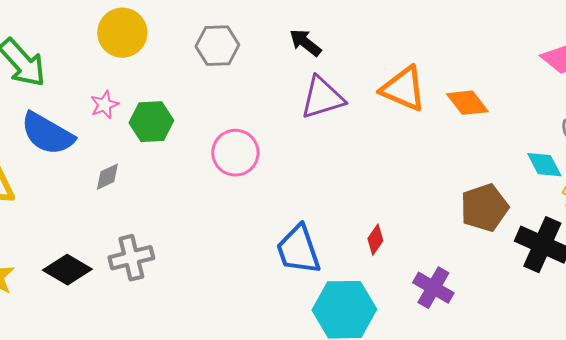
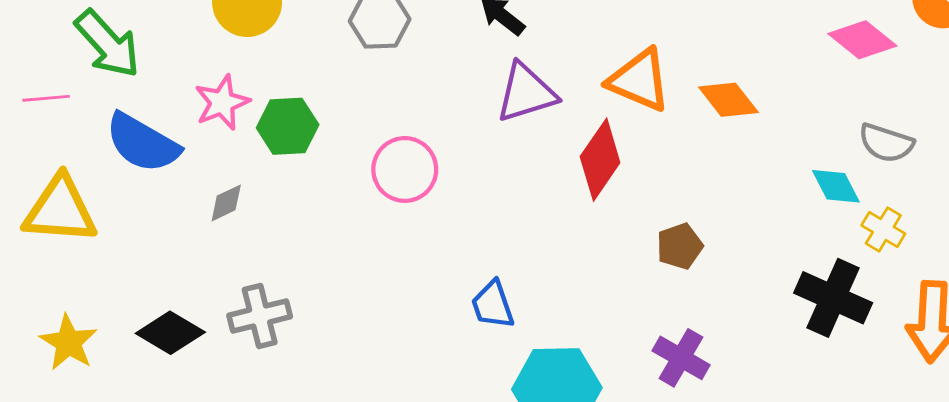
pink star: (104, 105) -> (222, 102), size x1.4
brown pentagon: (484, 208) -> (680, 246), moved, size x0.7
red diamond: (375, 240) -> (600, 160), moved, size x1.8
blue trapezoid: (298, 250) -> (493, 305), size x0.7

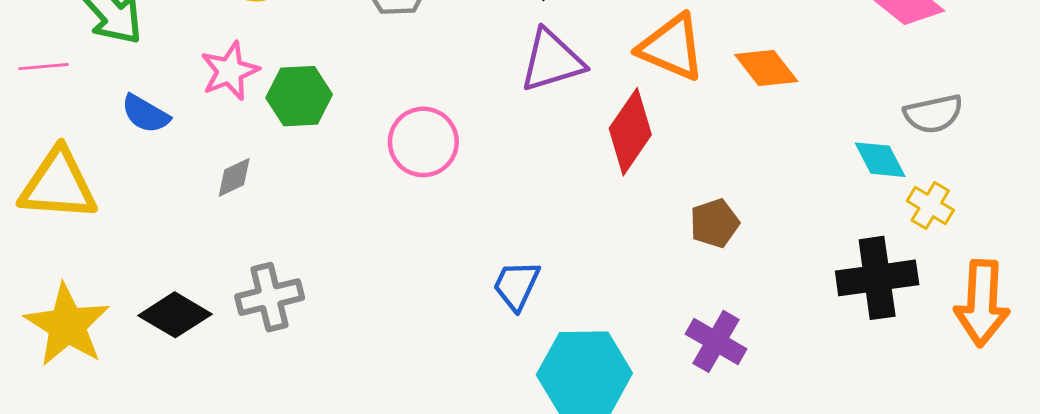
blue semicircle: (142, 143) -> (145, 114), size x0.6
gray semicircle: (886, 143) -> (933, 114), turned -30
black cross: (833, 298) -> (877, 278), turned -32
blue trapezoid: (493, 305) -> (516, 285), turned 44
yellow star: (69, 342) -> (67, 325), size x1.4

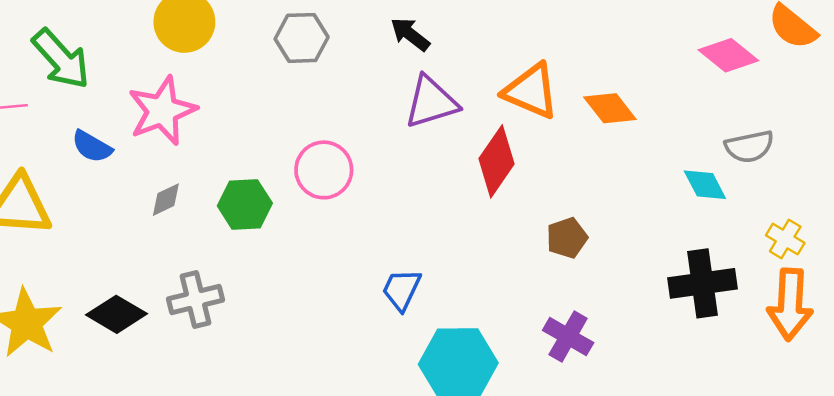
pink star: (230, 71) -> (162, 111), size x1.4
green hexagon: (299, 96) -> (245, 205), moved
yellow cross: (930, 205) -> (785, 239), moved

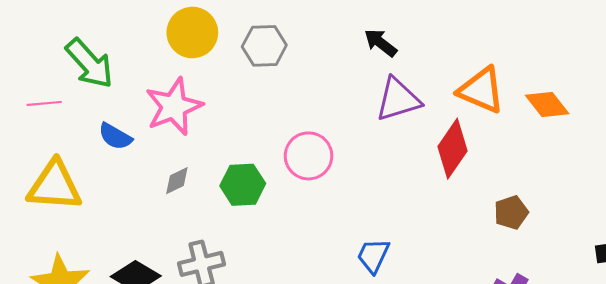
gray hexagon: (302, 38) -> (264, 46), moved

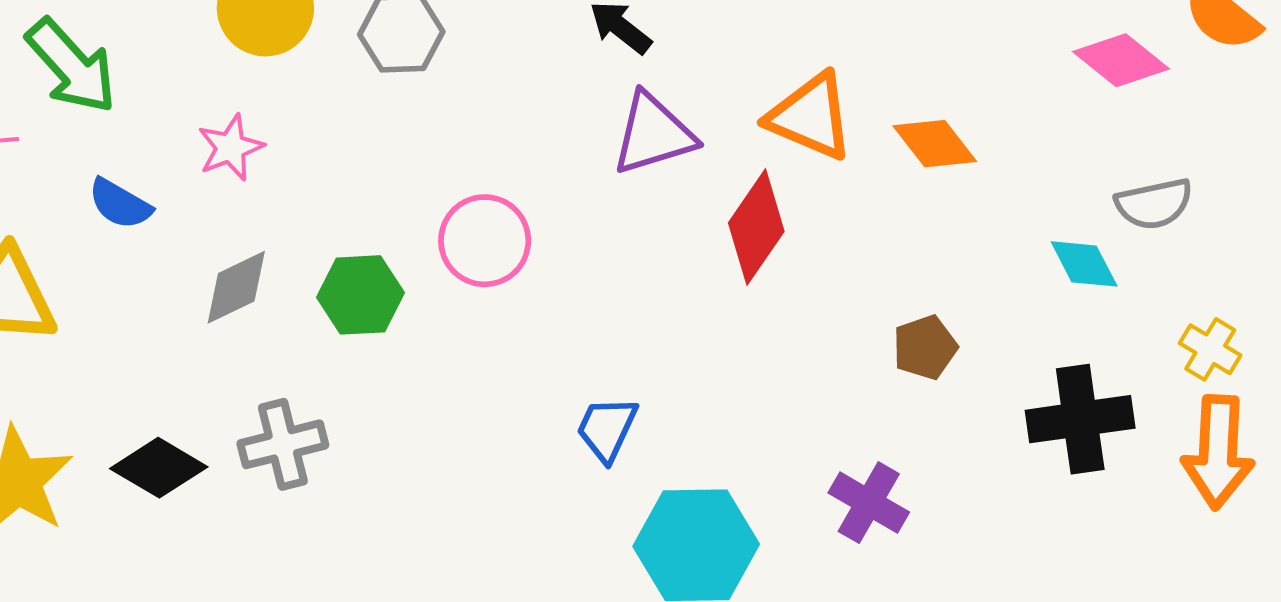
pink star: (174, 107) -> (231, 148), size x0.6
gray diamond: (177, 181) -> (236, 287), size x1.4
brown pentagon: (511, 212) -> (925, 347), moved

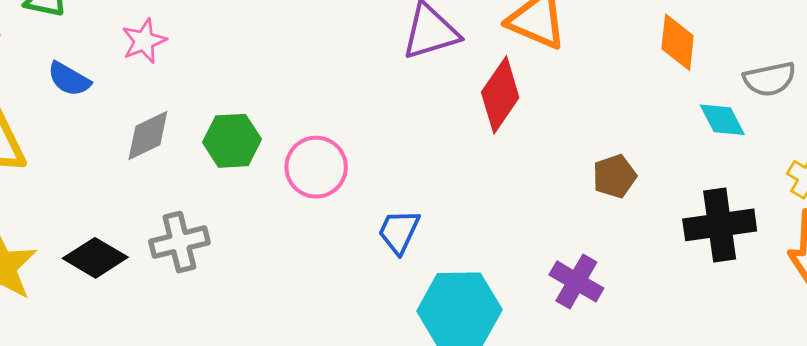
orange diamond: (935, 144) -> (678, 42), moved, turned 44
pink circle: (485, 241) -> (316, 167), moved

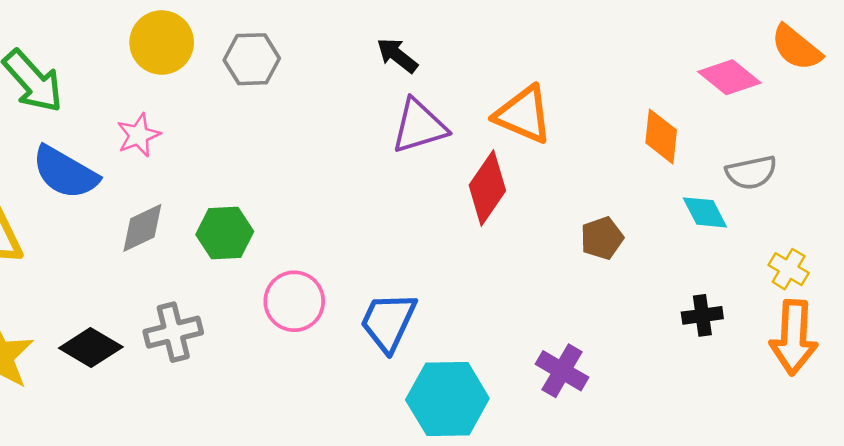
blue semicircle: (69, 79) -> (65, 172), size x1.6
pink circle: (316, 167) -> (294, 301), moved
brown pentagon: (615, 176) -> (602, 238), moved
black cross: (720, 225) -> (702, 315), size x0.6
blue trapezoid: (399, 232) -> (388, 322), size x1.4

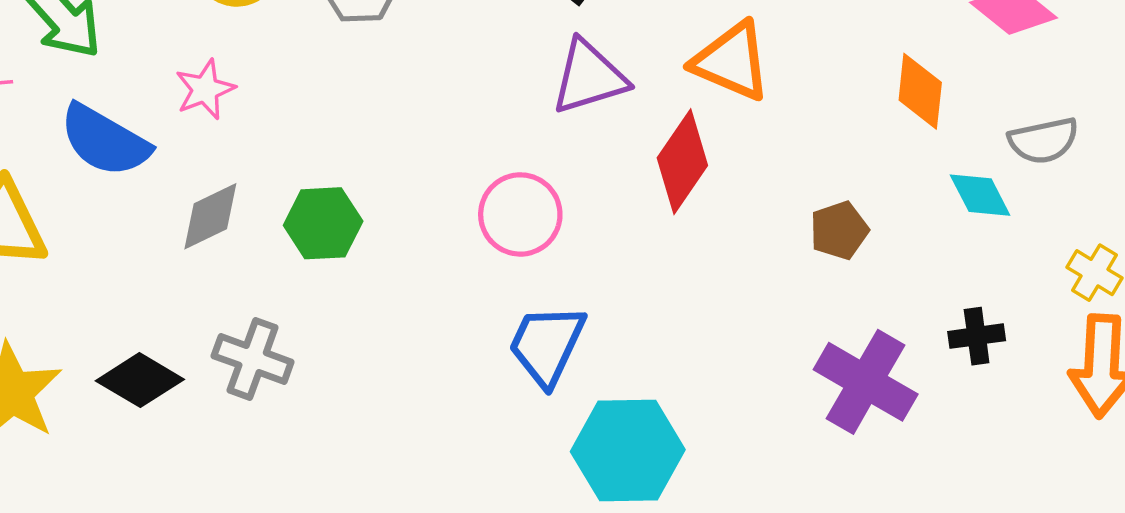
pink circle: (294, 301) -> (520, 214), moved
gray cross: (173, 332) -> (253, 359), turned 34
purple cross: (562, 371) -> (866, 382), moved, size x1.4

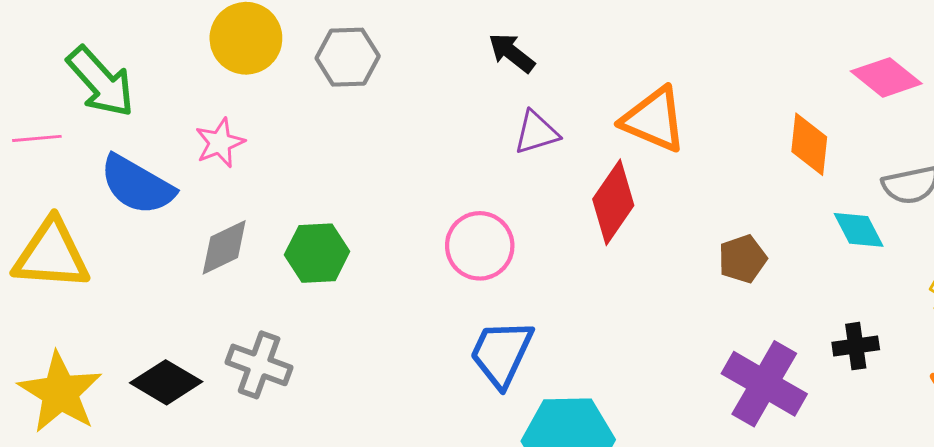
purple triangle: (589, 77) -> (536, 133), size x0.7

